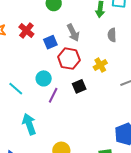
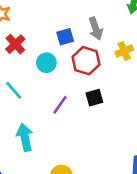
red cross: (26, 30) -> (15, 44), moved
yellow cross: (100, 65) -> (124, 51), moved
cyan circle: (44, 78) -> (46, 63), moved

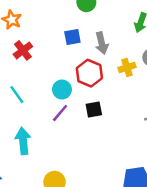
blue square: (65, 37) -> (72, 37), moved
cyan circle: (46, 63) -> (62, 90), moved

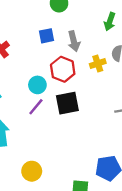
black square: (94, 109) -> (67, 103), size x1.5

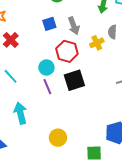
purple line: (36, 107) -> (47, 87), turned -56
yellow circle: (32, 171) -> (58, 138), moved

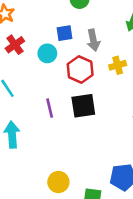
cyan circle: (46, 67) -> (47, 53), moved
yellow circle: (58, 138) -> (58, 182), moved

